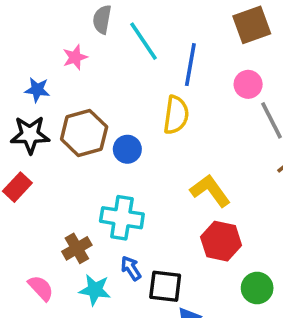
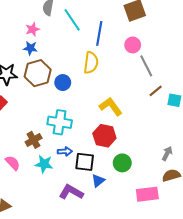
blue star: (37, 90) -> (30, 48), moved
red hexagon: (221, 241) -> (104, 136), moved
blue arrow: (131, 268) -> (65, 151), turned 120
green circle: (257, 288) -> (122, 163), moved

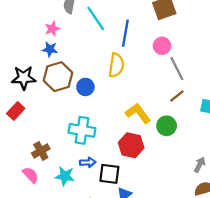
brown line: (156, 91) -> (177, 96), moved
brown cross: (34, 140) -> (41, 151), moved
green circle: (122, 163) -> (167, 126), moved

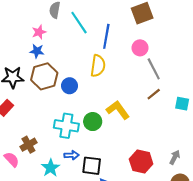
green circle: (167, 126) -> (93, 122), moved
red hexagon: (131, 145) -> (141, 162), moved
pink semicircle: (31, 175) -> (12, 159), moved
cyan star: (65, 176) -> (51, 168), turned 30

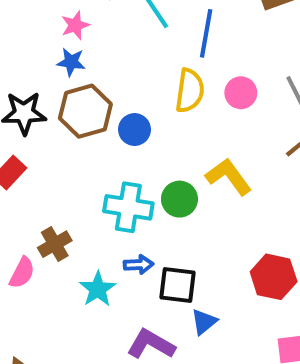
pink circle: (140, 48) -> (241, 93), moved
pink semicircle: (12, 159) -> (22, 273), turned 70

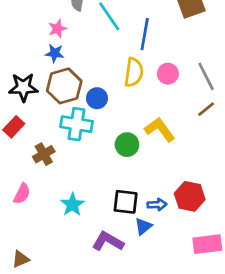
cyan cross: (128, 207) -> (77, 124), moved
brown cross: (55, 244) -> (44, 154), moved
blue arrow: (139, 265) -> (157, 205), moved

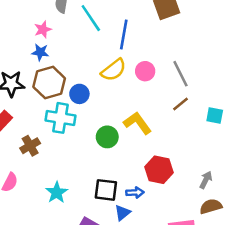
yellow semicircle: (134, 72) -> (114, 70), turned 44
red hexagon: (190, 196) -> (159, 170), moved

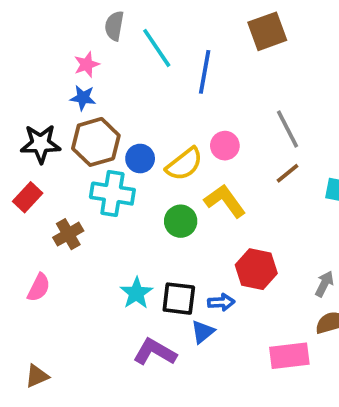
yellow semicircle: (114, 70) -> (184, 164), moved
pink circle: (145, 71) -> (225, 146), moved
cyan star: (57, 192) -> (136, 293), moved

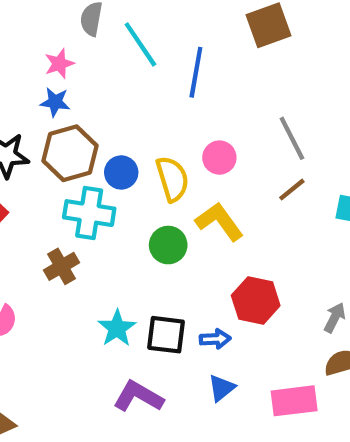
yellow semicircle: (184, 164) -> (172, 179), turned -69
brown cross: (68, 234) -> (61, 266), moved
blue triangle: (203, 332) -> (222, 388), moved

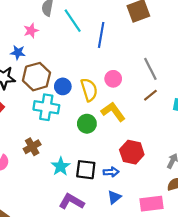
blue star: (55, 102) -> (18, 52), moved
brown cross: (61, 266) -> (32, 147), moved

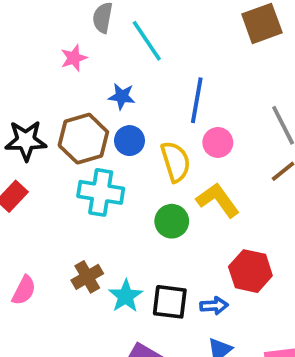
blue line: (101, 35) -> (197, 100), moved
blue star: (18, 52) -> (122, 96), moved
blue circle: (63, 86) -> (129, 141), moved
brown cross: (32, 147) -> (87, 277), moved

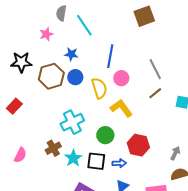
black star: (26, 141) -> (21, 62), moved
cyan cross: (101, 192) -> (72, 122), moved, turned -35
green circle: (172, 221) -> (105, 135), moved

